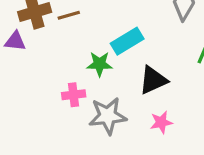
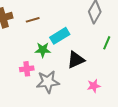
brown line: (69, 15) -> (33, 20), moved
pink star: (161, 122) -> (94, 86), moved

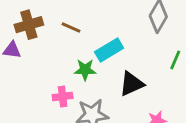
brown line: (33, 20) -> (71, 28), turned 40

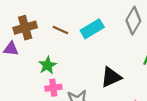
cyan rectangle: (109, 50) -> (92, 29), moved
green star: (85, 70) -> (47, 65), moved, turned -30

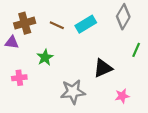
pink cross: (53, 88) -> (19, 78), moved

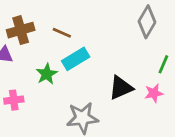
cyan rectangle: (86, 24) -> (76, 59), moved
pink star: (122, 96) -> (154, 93), moved

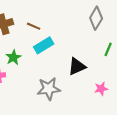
green star: (47, 74) -> (13, 57), moved
pink star: (154, 93) -> (101, 89), moved

